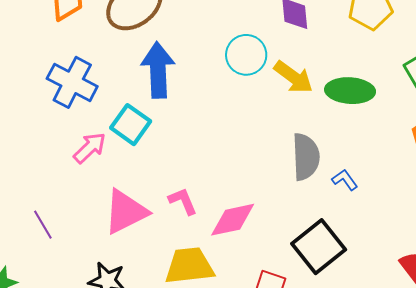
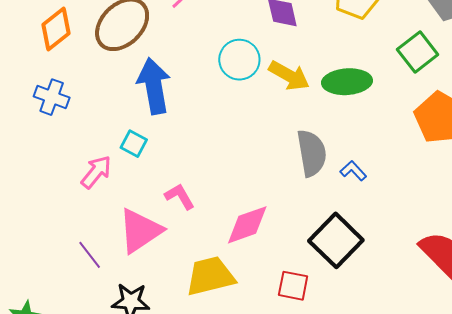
blue cross: (72, 82) -> (52, 97), moved, size x0.7
cyan square: (131, 125) -> (134, 144), size x0.7
pink L-shape: (183, 201) -> (180, 196), moved
purple line: (43, 225) -> (90, 255), moved

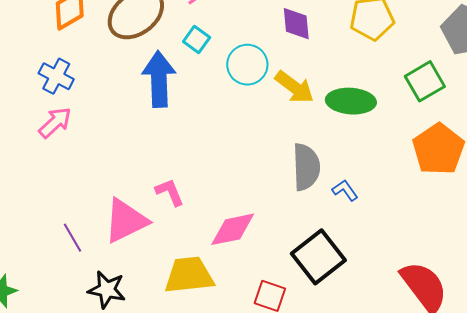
cyan square: (134, 144) -> (197, 39), moved
pink arrow: (96, 172) -> (55, 123), moved

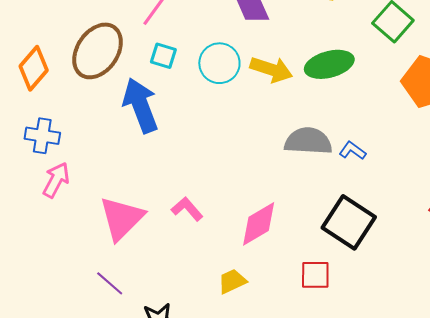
gray semicircle: (306, 167) -> (308, 141), turned -66
pink triangle: (126, 221) -> (122, 218), moved
yellow trapezoid: (189, 275) -> (232, 281), size x0.6

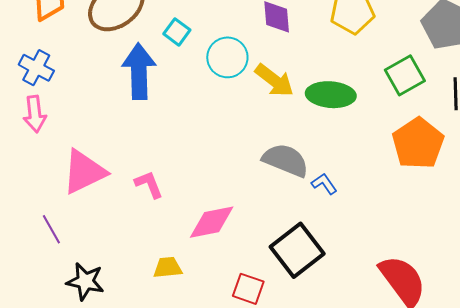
pink arrow: (56, 180) -> (35, 114), turned 126

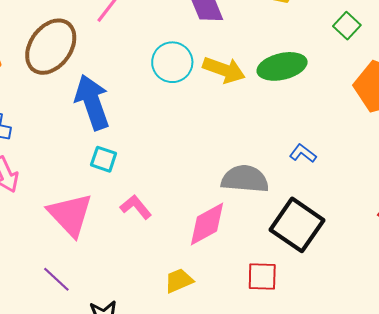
cyan square: (177, 32) -> (104, 159), moved
green square: (405, 75) -> (347, 26), size x0.7
gray semicircle: (286, 160) -> (245, 179), moved
pink triangle: (84, 172) -> (70, 215), turned -30

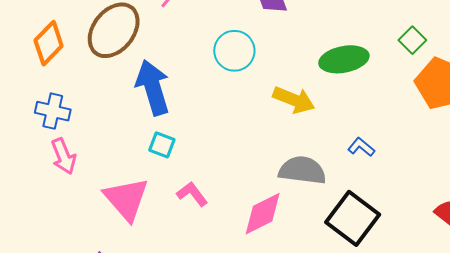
green square: (347, 26) -> (412, 40), moved
yellow arrow: (224, 70) -> (294, 100), moved

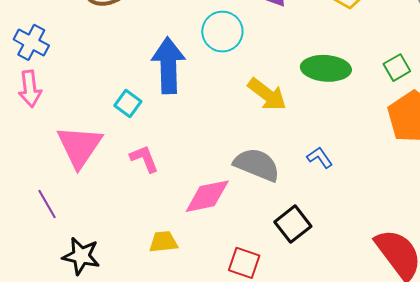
blue arrow: (153, 87) -> (168, 65), moved
black square: (353, 218) -> (293, 224), size x0.7

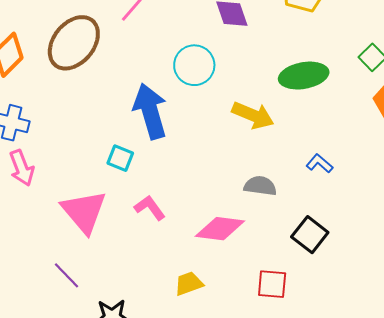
gray semicircle: (257, 165) -> (260, 186), size x0.7
pink diamond: (207, 196) -> (220, 229), turned 33

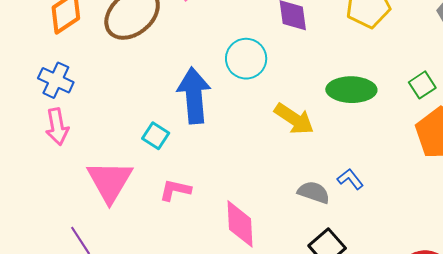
gray semicircle: (260, 186) -> (314, 192), moved
pink L-shape: (150, 208) -> (175, 190), turned -52
pink diamond: (220, 229) -> (240, 224), turned 69

